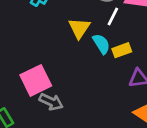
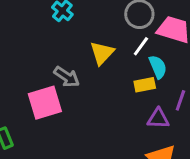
cyan semicircle: (101, 44) -> (158, 67), moved
gray arrow: (51, 102) -> (67, 77), moved

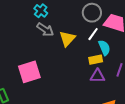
gray arrow: (67, 77) -> (45, 30), moved
purple triangle: (158, 119) -> (97, 76), moved

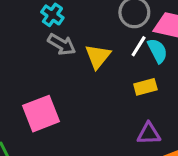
cyan semicircle: (104, 48) -> (157, 51), moved
purple triangle: (97, 76) -> (149, 134), moved

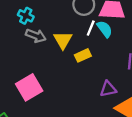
yellow rectangle: (145, 87) -> (83, 55), moved

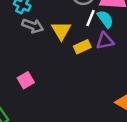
pink square: (29, 87) -> (26, 80), size x0.6
purple triangle: (108, 89) -> (105, 41), moved

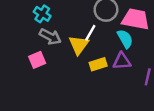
white line: (91, 18) -> (90, 33), moved
pink square: (26, 80) -> (37, 60), moved

